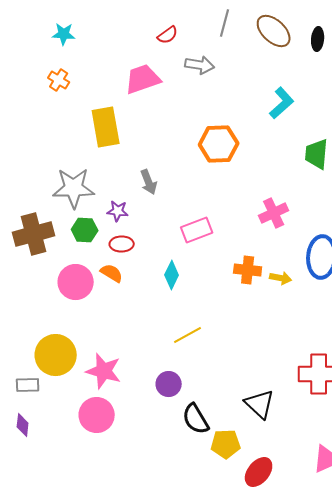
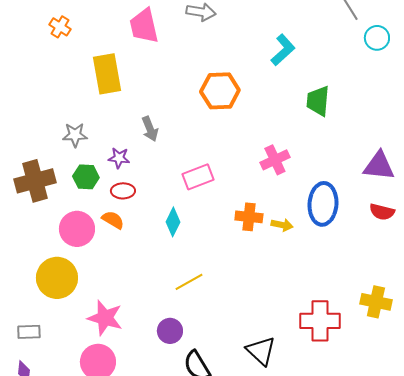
pink trapezoid: (143, 79) -> (144, 26), turned -84
gray star: (74, 188) -> (75, 135), size x0.6
yellow circle: (56, 355) -> (57, 278), moved

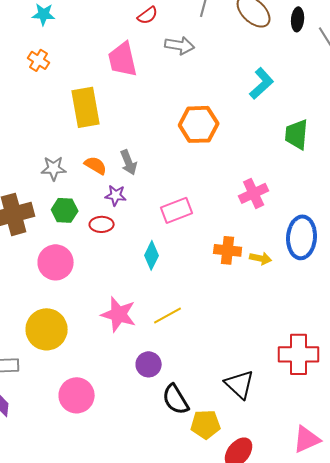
purple star: (119, 158) -> (116, 195), moved
orange semicircle: (113, 220) -> (96, 165), moved
yellow circle: (57, 278) -> (47, 329), moved
pink star: (105, 318) -> (119, 314), moved

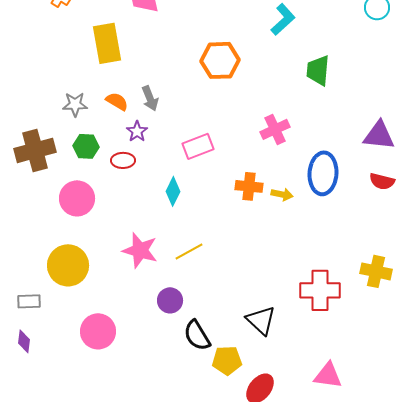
purple star: (116, 195) -> (137, 131), turned 30
pink triangle: (307, 439) -> (328, 375), turned 32

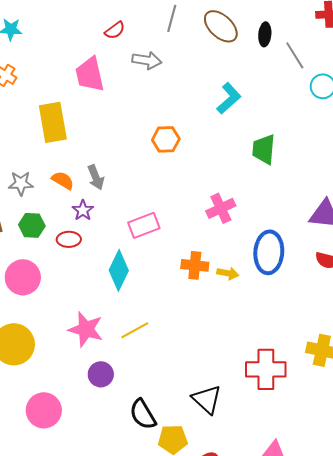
orange hexagon: (220, 60) -> (166, 139), size x0.7
cyan diamond: (173, 191) -> (119, 270), size x1.4
purple circle: (170, 300) -> (101, 374), moved

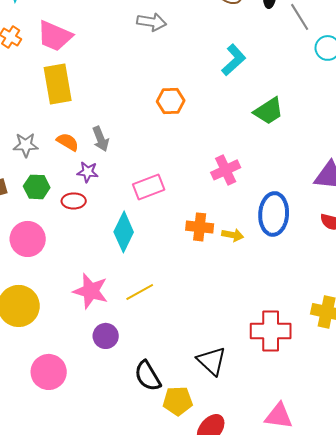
pink trapezoid: (90, 74) -> (55, 36), moved, turned -54
green trapezoid: (264, 149) -> (269, 111), turned -128
purple star: (83, 210) -> (88, 172), turned -30

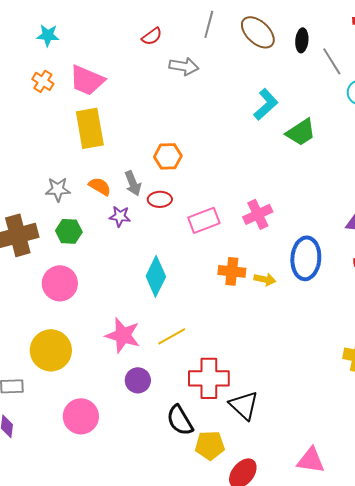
orange hexagon: (171, 101) -> (168, 156), moved
green trapezoid: (269, 111) -> (301, 132), moved
pink rectangle: (149, 187) -> (204, 220), moved
red ellipse: (74, 201) -> (160, 199), moved
red cross: (271, 331) -> (209, 378), moved

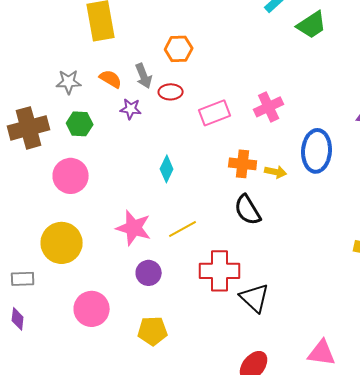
cyan diamond: (156, 276) -> (167, 169), size x0.7
black semicircle: (180, 420) -> (248, 210), moved
yellow pentagon: (210, 445) -> (153, 331), moved

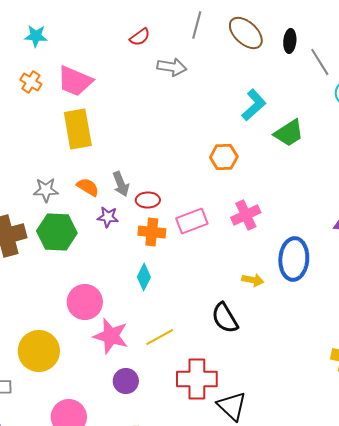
orange hexagon: (179, 49) -> (224, 157), moved
green hexagon: (80, 124) -> (57, 232), size x1.5
orange cross: (243, 164) -> (152, 232), moved
pink circle: (71, 176) -> (85, 302), moved

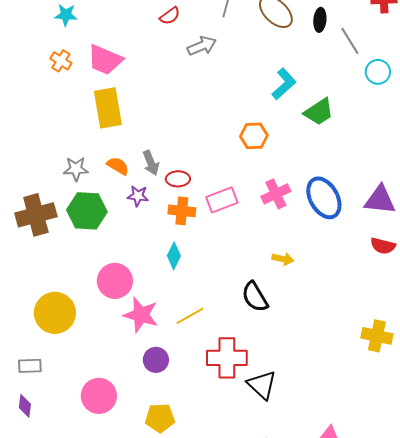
gray arrow: (172, 67) -> (202, 46), turned -32
blue ellipse: (294, 259) -> (324, 198), moved, turned -33
yellow circle: (39, 351) -> (55, 313), moved

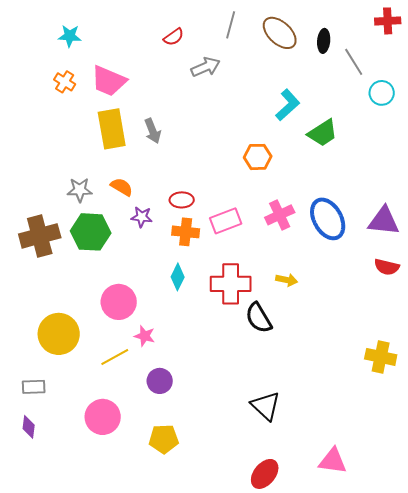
gray arrow: (151, 163) -> (153, 131), moved
pink star: (141, 315) -> (145, 336), size x0.6
yellow line: (190, 316) -> (115, 357), moved
red cross: (227, 358) -> (231, 284), moved

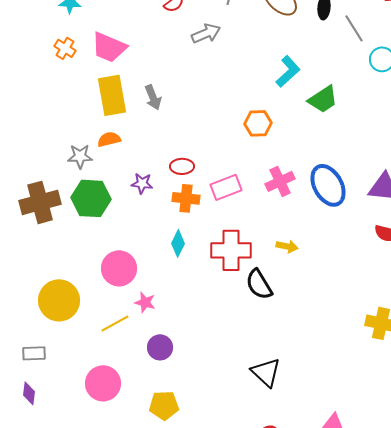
orange semicircle: (122, 187) -> (109, 139), moved, turned -45

